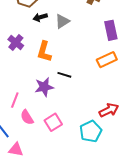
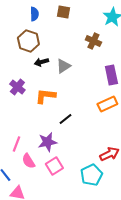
orange L-shape: (44, 52) -> (45, 96), turned 80
black line: (64, 75) -> (65, 119), turned -56
purple star: (44, 87) -> (47, 142), moved

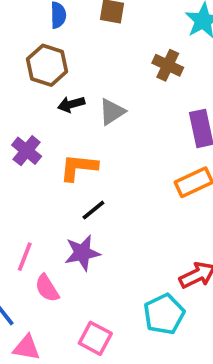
black line: (65, 119) -> (93, 210), moved
pink square: (54, 166) -> (95, 338), moved, turned -30

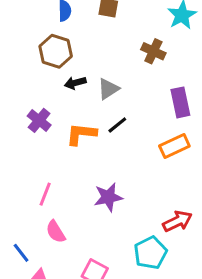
black line: (93, 210) -> (117, 125), moved
purple star: (82, 253) -> (108, 197), moved
pink line: (25, 257) -> (45, 194), moved

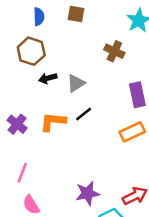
purple cross: (39, 120) -> (17, 124), moved
purple star: (108, 197) -> (87, 193), moved

